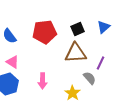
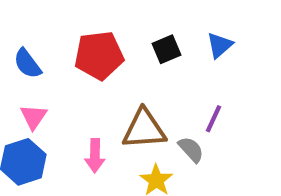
brown triangle: (76, 53) -> (144, 129), moved
pink triangle: (13, 62) -> (34, 117), turned 32

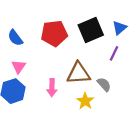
black square: (166, 49) -> (91, 30), size x1.6
purple line: (214, 119) -> (114, 53), moved

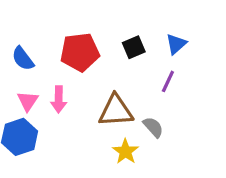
black square: (91, 30) -> (134, 47), size x0.6
pink arrow: (52, 88) -> (59, 99), moved

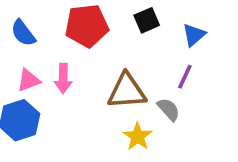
blue triangle: (176, 44) -> (194, 35), moved
purple line: (168, 81) -> (185, 77), moved
pink triangle: (28, 101) -> (29, 80), turned 35

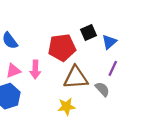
red pentagon: (87, 26) -> (62, 48), moved
blue triangle: (194, 35) -> (109, 42), moved
yellow star: (138, 137) -> (67, 107), moved, turned 30

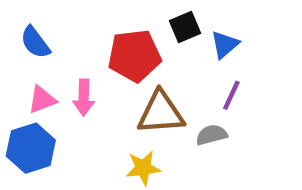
gray semicircle: (102, 89) -> (211, 135), turned -63

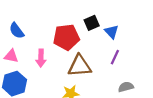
blue triangle: (225, 45) -> (112, 32), turned -32
pink triangle: (42, 100) -> (11, 56), moved, turned 32
gray semicircle: (211, 135) -> (126, 87), moved

